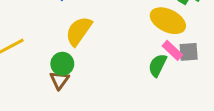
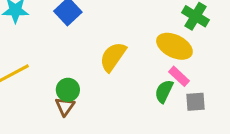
yellow semicircle: (79, 31) -> (113, 57), moved
gray square: (189, 52) -> (196, 102), moved

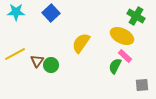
gray square: (196, 102) -> (142, 85), moved
brown triangle: (65, 106) -> (37, 61), moved

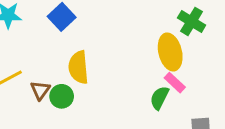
yellow ellipse: (122, 36) -> (170, 52), turned 50
yellow semicircle: (81, 43) -> (78, 67), moved, turned -40

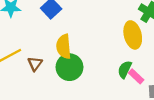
pink rectangle: (175, 83) -> (136, 76), moved
green circle: (62, 96) -> (69, 67), moved, size x1.5

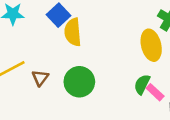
yellow semicircle: (64, 46) -> (73, 32), moved

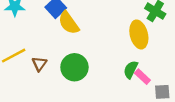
yellow semicircle: (73, 32) -> (69, 23), turned -30

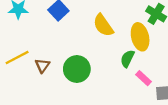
yellow semicircle: (69, 23) -> (103, 25), moved
green semicircle: (131, 70) -> (127, 59), moved

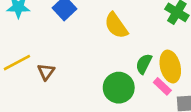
yellow ellipse: (140, 37) -> (170, 66), moved
green circle: (77, 69) -> (119, 88), moved

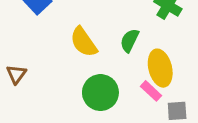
yellow semicircle: (116, 26) -> (84, 42), moved
green semicircle: (144, 64) -> (130, 40), moved

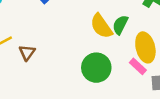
yellow semicircle: (84, 42) -> (101, 26), moved

